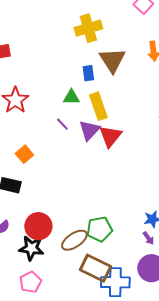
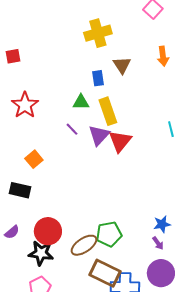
brown triangle: (112, 60) -> (122, 65), size x0.7

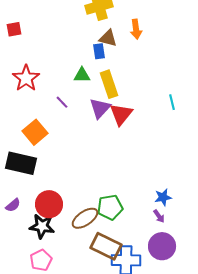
orange arrow: (163, 56) -> (136, 29), moved
brown triangle: (122, 65) -> (108, 38), moved, turned -42
purple line: (72, 129) -> (62, 102), moved
orange square: (34, 159) -> (35, 132), size x1.4
black rectangle: (20, 190) -> (21, 163), size x1.4

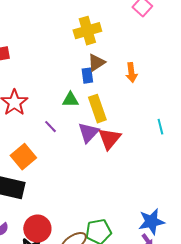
orange arrow: (136, 29) -> (131, 73), moved
brown triangle: (108, 38) -> (96, 63), turned -48
blue star: (163, 197) -> (151, 222), size x1.5

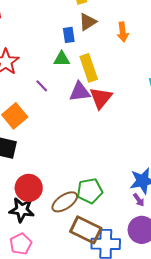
blue rectangle: (87, 76) -> (69, 35), moved
purple triangle: (88, 133) -> (80, 92), turned 40

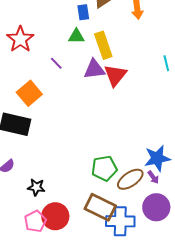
red circle: (29, 188) -> (55, 216), moved
brown ellipse: (65, 202) -> (130, 179), moved
black star: (22, 210) -> (36, 187), size x0.7

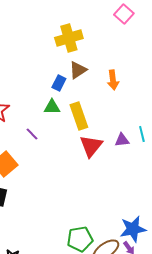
blue rectangle: (83, 12) -> (59, 83), turned 35
purple triangle: (94, 69) -> (122, 140), moved, size x0.7

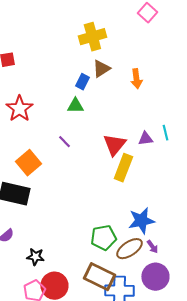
yellow rectangle: (79, 116) -> (123, 168), moved, turned 40
purple line: (32, 134) -> (64, 142), moved
blue star: (133, 229) -> (141, 221), moved

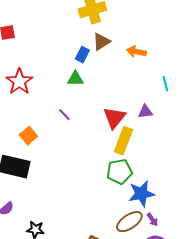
orange arrow: (136, 79) -> (136, 52), turned 108
cyan line: (165, 133) -> (165, 84), moved
orange square: (28, 163) -> (28, 136), size x0.7
green pentagon: (103, 238) -> (119, 172), moved

